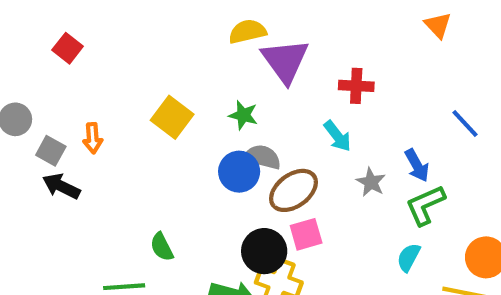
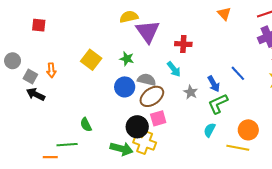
red square: (68, 48) -> (39, 25), turned -32
blue line: (465, 124) -> (238, 73), moved
gray semicircle: (262, 157) -> (147, 80), moved

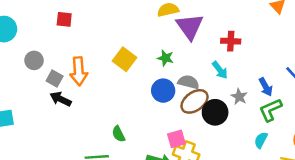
orange arrow: (51, 70) -> (79, 71), size x1.6
pink square: (158, 118) -> (176, 139), moved
black circle: (137, 127) -> (215, 112), moved

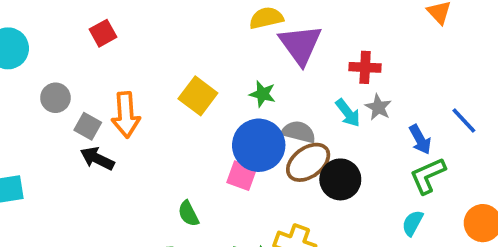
red square: (64, 19) -> (103, 33), turned -35
blue circle: (163, 91) -> (259, 145), size x1.4
gray star: (239, 97) -> (378, 107), moved
pink square: (176, 139) -> (242, 176), moved, turned 36

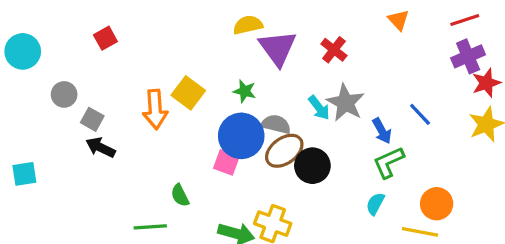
red cross: (365, 67) -> (334, 50), moved, turned 35
gray star: (378, 107) -> (346, 103), size x1.6
orange arrow: (126, 115) -> (155, 109), moved

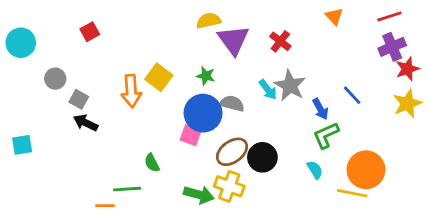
brown ellipse: (284, 151) -> (232, 152), moved
black circle: (312, 166) -> (262, 157), moved
cyan semicircle: (375, 204) -> (315, 170), turned 120
orange circle: (437, 204) -> (366, 170), size x1.4

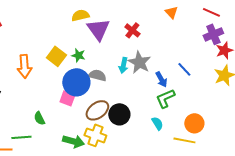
red line: (389, 16) -> (211, 12), turned 42
yellow square: (159, 77) -> (56, 56), moved
cyan arrow: (268, 90) -> (123, 65), turned 49
orange circle: (366, 170) -> (194, 123), size x0.7

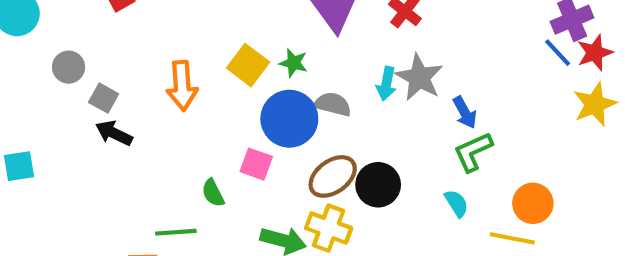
blue line: (184, 69) -> (558, 53), moved
pink square: (67, 98) -> (256, 164), moved

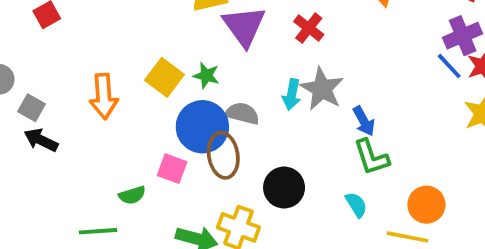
green L-shape: (473, 152) -> (371, 157), turned -84
brown ellipse: (333, 176) -> (223, 155), moved, turned -63
green semicircle: (213, 193) -> (132, 195), turned -80

